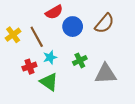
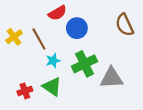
brown semicircle: (104, 23) -> (125, 25), moved, turned 115
green cross: (80, 60) -> (84, 64), size x1.6
red cross: (29, 67) -> (25, 91), moved

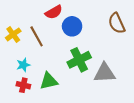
cyan star: (53, 61) -> (23, 65), moved
green triangle: (52, 87) -> (49, 81), turned -48
red cross: (25, 91) -> (23, 85), turned 32

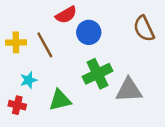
yellow cross: (13, 34) -> (16, 42), turned 35
red cross: (23, 85) -> (17, 105), moved

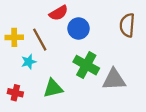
brown semicircle: (144, 29) -> (127, 25), turned 30
green cross: (98, 74) -> (86, 65), turned -35
cyan star: (29, 80) -> (29, 62), moved

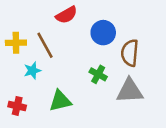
brown semicircle: (127, 25) -> (130, 53), moved
blue circle: (79, 29) -> (103, 33), moved
green cross: (86, 65) -> (98, 74), size x0.6

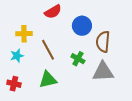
yellow cross: (16, 43) -> (24, 34), moved
brown line: (45, 45) -> (48, 50), moved
cyan star: (32, 71) -> (17, 56), moved

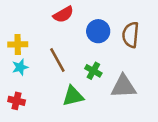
yellow cross: (24, 34) -> (18, 44), moved
brown semicircle: (103, 42) -> (131, 35), moved
green triangle: (48, 80) -> (73, 96), moved

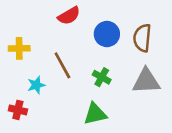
cyan star: (20, 67) -> (36, 85), moved
gray triangle: (123, 86) -> (146, 81), moved
green triangle: (73, 96) -> (95, 114), moved

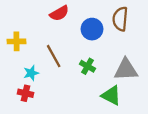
brown semicircle: (142, 38) -> (120, 19), moved
red cross: (18, 110) -> (25, 93), moved
green triangle: (95, 114) -> (111, 96), moved, turned 40

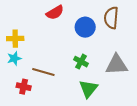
brown line: (54, 56) -> (43, 72), moved, turned -45
cyan star: (31, 73) -> (14, 58), moved
green triangle: (111, 96) -> (88, 89), moved, turned 42

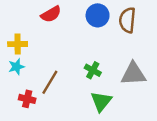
red semicircle: (55, 12) -> (51, 14), moved
blue circle: (85, 27) -> (98, 15), moved
brown line: (43, 72) -> (50, 82), turned -75

